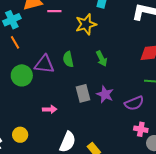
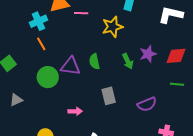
purple star: (105, 94) -> (148, 54), moved, turned 30
purple semicircle: (134, 103) -> (147, 104), moved

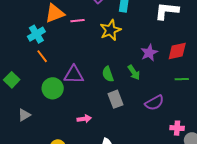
green semicircle: (94, 61) -> (108, 74), moved
green arrow: (128, 61) -> (134, 72), moved

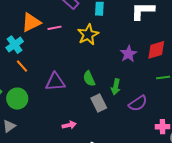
green arrow: (134, 72) -> (116, 87), moved, turned 49
green circle: (53, 88) -> (17, 99), moved

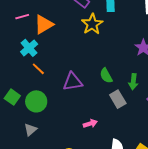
pink line: (55, 28) -> (22, 17), moved
yellow star: (88, 35) -> (92, 24), moved

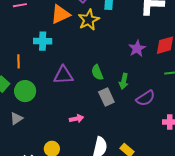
orange triangle: (44, 24) -> (60, 14), moved
cyan cross: (29, 48) -> (43, 41), moved, turned 36
orange line: (38, 69) -> (19, 61), moved, turned 40

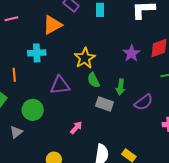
yellow star: (89, 20) -> (85, 58), moved
green circle: (25, 91) -> (33, 110), moved
gray rectangle: (106, 97) -> (104, 104), turned -42
pink arrow: (76, 119) -> (76, 128), turned -32

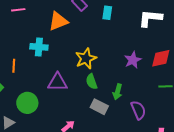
purple semicircle: (144, 102) -> (138, 110), turned -84

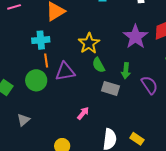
purple star: (133, 60) -> (135, 37), size x1.4
orange line: (14, 66) -> (46, 60), moved
green circle: (27, 103) -> (36, 80), moved

